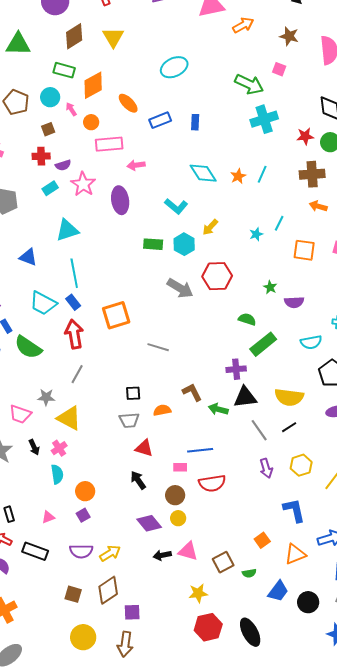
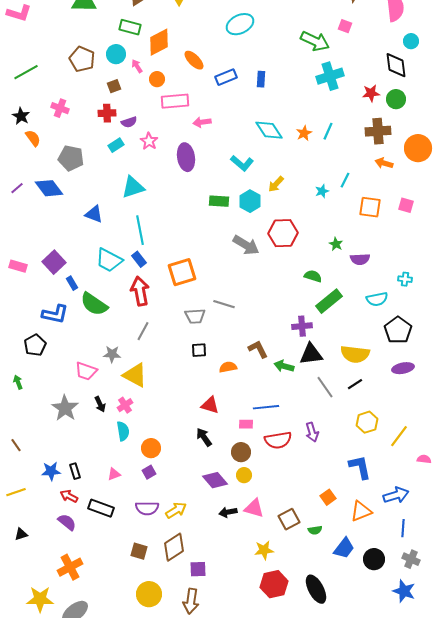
pink star: (83, 184) -> (149, 141), size x0.7
gray trapezoid: (129, 420) -> (195, 316), moved
purple arrow: (266, 468) -> (312, 432), moved

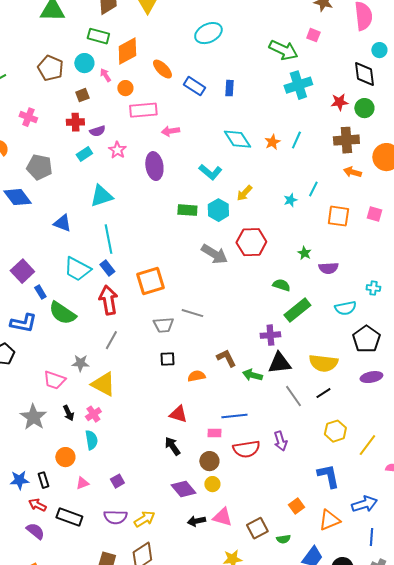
blue rectangle: (226, 77) -> (194, 86), turned 55
orange circle: (151, 448) -> (65, 457), moved

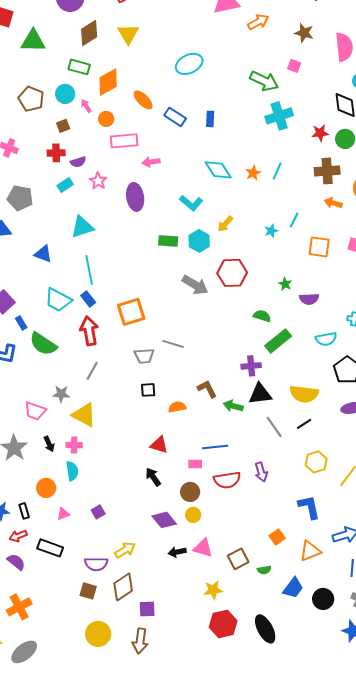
pink cross: (93, 414) -> (74, 445), turned 35
red arrow: (37, 505) -> (18, 536), turned -48
purple semicircle: (115, 517) -> (96, 564), moved

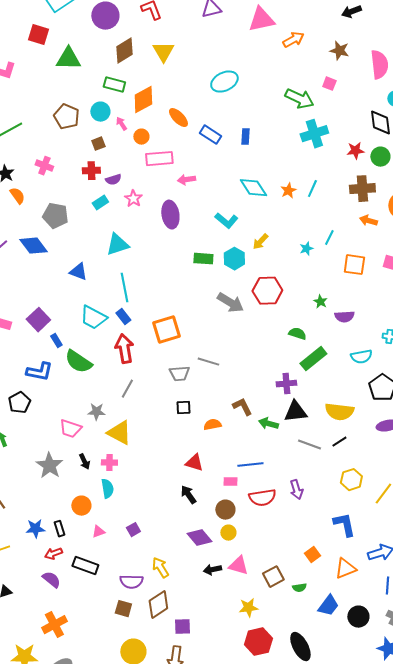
gray line: (274, 427) -> (309, 445), turned -35
yellow arrow: (125, 550) -> (160, 568), turned -90

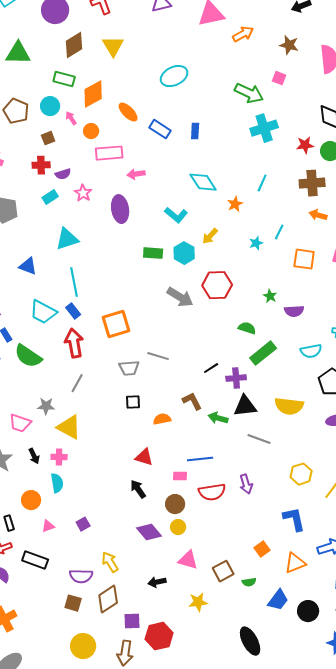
orange star: (288, 191) -> (235, 204), moved
black line: (339, 442) -> (211, 368), moved
black arrow: (212, 570) -> (157, 582), moved
red hexagon: (258, 642) -> (159, 636), moved

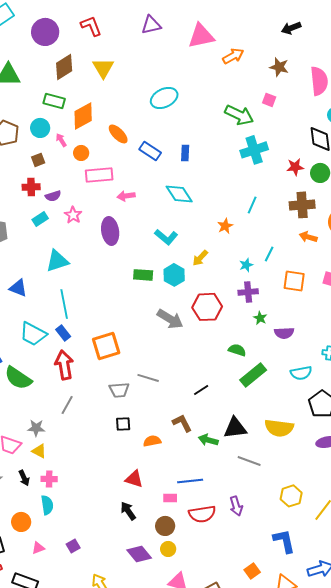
cyan diamond: (203, 182) -> (179, 194), moved
purple cross: (236, 378) -> (248, 292), moved
yellow triangle: (69, 427) -> (39, 451), moved, size x0.6

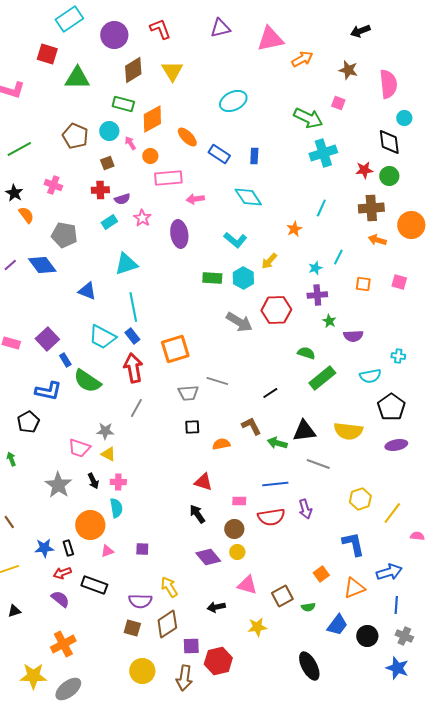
orange square: (294, 281) -> (363, 284), size x0.7
blue line: (190, 481) -> (275, 484), moved
orange circle: (21, 522) -> (90, 525), size x1.5
purple square: (73, 546) -> (142, 549), turned 32

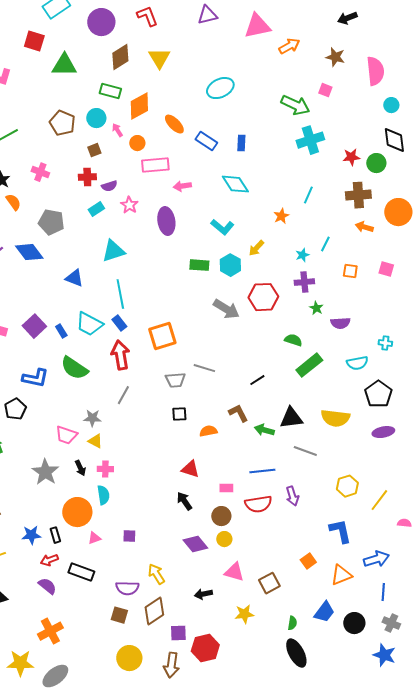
black diamond: (389, 142) -> (394, 140), moved
blue rectangle: (65, 360) -> (61, 331), moved
green semicircle: (308, 607) -> (292, 623), moved, turned -72

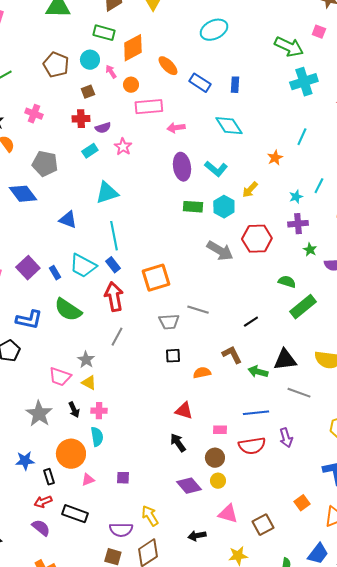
purple ellipse: (166, 221) -> (182, 167), moved
gray star: (92, 418) -> (86, 360), turned 30
blue star: (31, 535) -> (25, 461), moved

